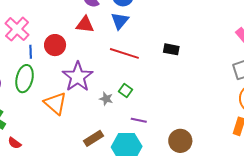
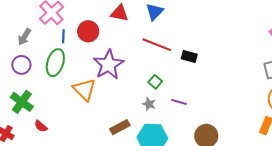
black rectangle: (171, 49) -> (189, 56), moved
gray star: (106, 99) -> (149, 104), moved
purple line: (139, 120) -> (179, 102), moved

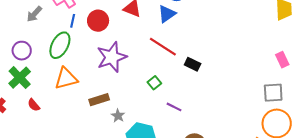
purple circle: (21, 65) -> (22, 51), moved
orange triangle: (84, 90) -> (66, 78), moved, turned 50
gray star: (149, 104) -> (118, 116), moved
brown rectangle: (120, 127) -> (99, 100), moved

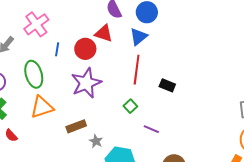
blue line: (73, 21) -> (57, 49), moved
red circle: (98, 21) -> (85, 49), moved
green ellipse: (60, 45) -> (34, 74), turned -40
red line: (163, 47) -> (137, 70), turned 68

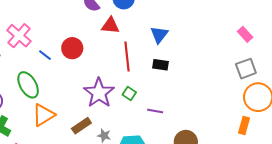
red triangle: (104, 33) -> (110, 26), moved
blue triangle: (139, 37) -> (159, 35), moved
blue line: (57, 49) -> (45, 55), turned -48
purple star: (86, 83) -> (99, 93), moved

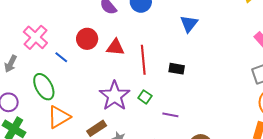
red triangle: (110, 26) -> (115, 47), moved
blue triangle: (159, 35) -> (189, 24), moved
red circle: (72, 48) -> (87, 39), moved

